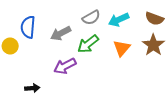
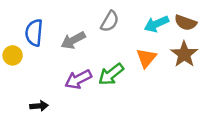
gray semicircle: (91, 18) -> (110, 21), turned -30
cyan arrow: (119, 20) -> (156, 24), moved
green arrow: (88, 44) -> (111, 74), moved

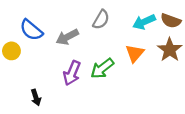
blue semicircle: (34, 33) -> (31, 30), turned -55
purple arrow: (78, 79) -> (72, 73), turned -40
black arrow: (39, 106) -> (36, 97), turned 77

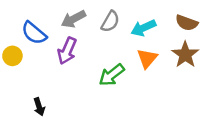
cyan arrow: (144, 22) -> (143, 28), moved
gray arrow: (67, 37) -> (73, 19), moved
purple arrow: (72, 73) -> (67, 51), moved

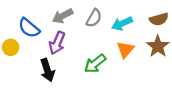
brown semicircle: (187, 23) -> (159, 19), turned -36
black arrow: (39, 107) -> (47, 70), moved, size x1.5

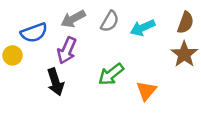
brown semicircle: (159, 19) -> (186, 23), turned -54
blue semicircle: (29, 28) -> (34, 33), turned -60
orange triangle: (125, 50) -> (146, 91), moved

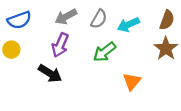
blue semicircle: (34, 33) -> (19, 20), moved
green arrow: (111, 74) -> (105, 52), moved
black arrow: (55, 82) -> (50, 73), turned -40

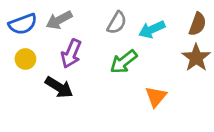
gray arrow: (66, 17) -> (59, 20), moved
yellow circle: (11, 50) -> (25, 59), moved

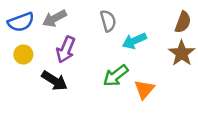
gray semicircle: (117, 23) -> (108, 21), turned -45
cyan arrow: (152, 29) -> (134, 41), moved
green arrow: (124, 62) -> (116, 76), moved

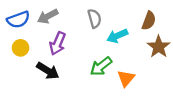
brown semicircle: (183, 22) -> (149, 21), moved

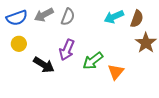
gray semicircle: (94, 18) -> (68, 17), moved, turned 36
cyan arrow: (117, 36) -> (114, 17), moved
purple arrow: (58, 43) -> (67, 50), moved

